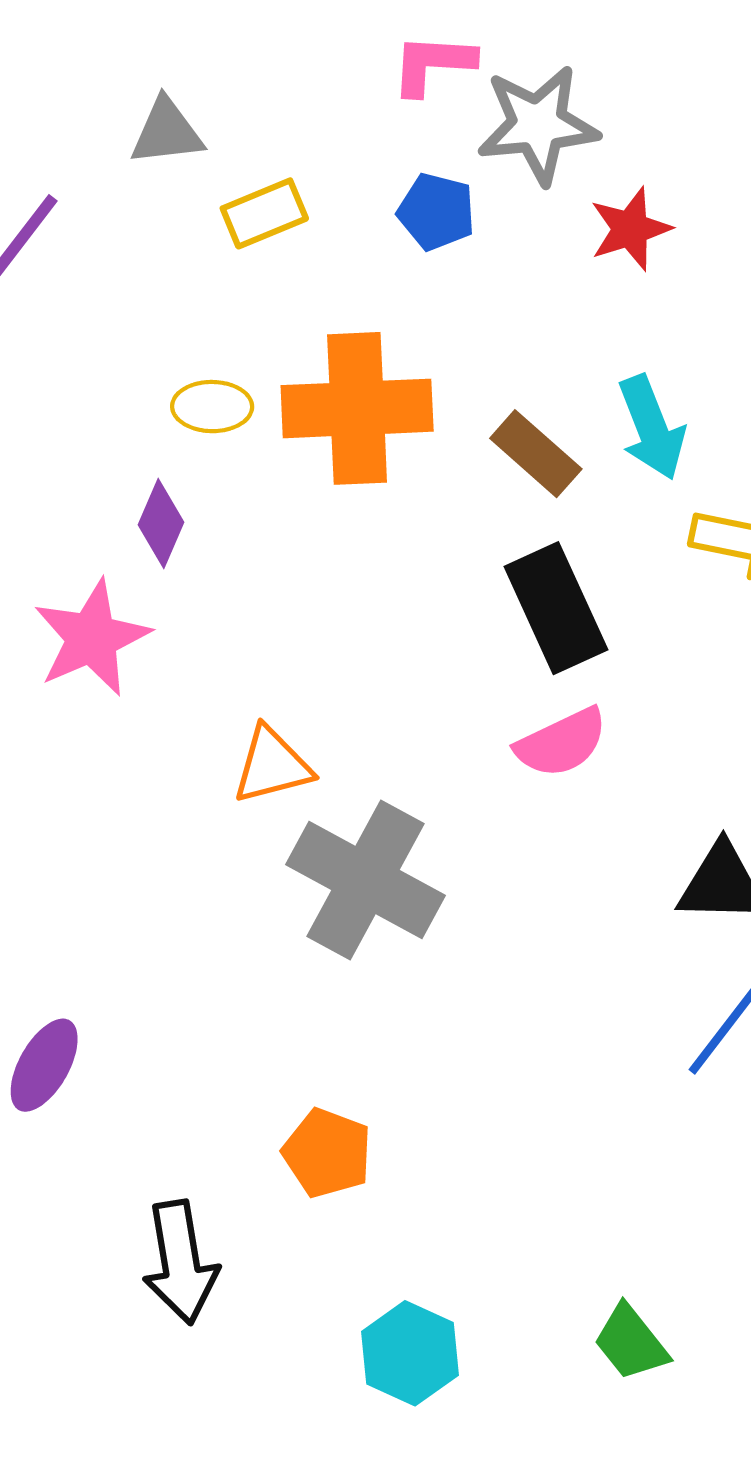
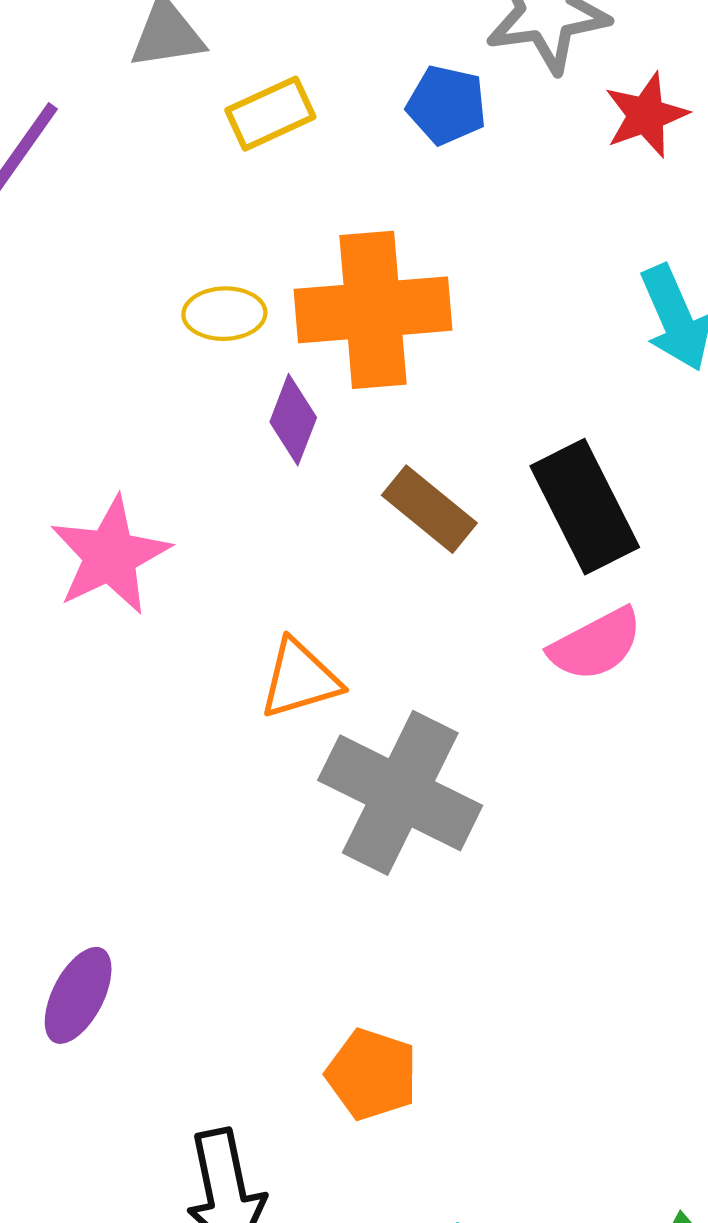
brown rectangle: (536, 454) -> (429, 509), moved
purple diamond: (161, 523) -> (293, 420), moved

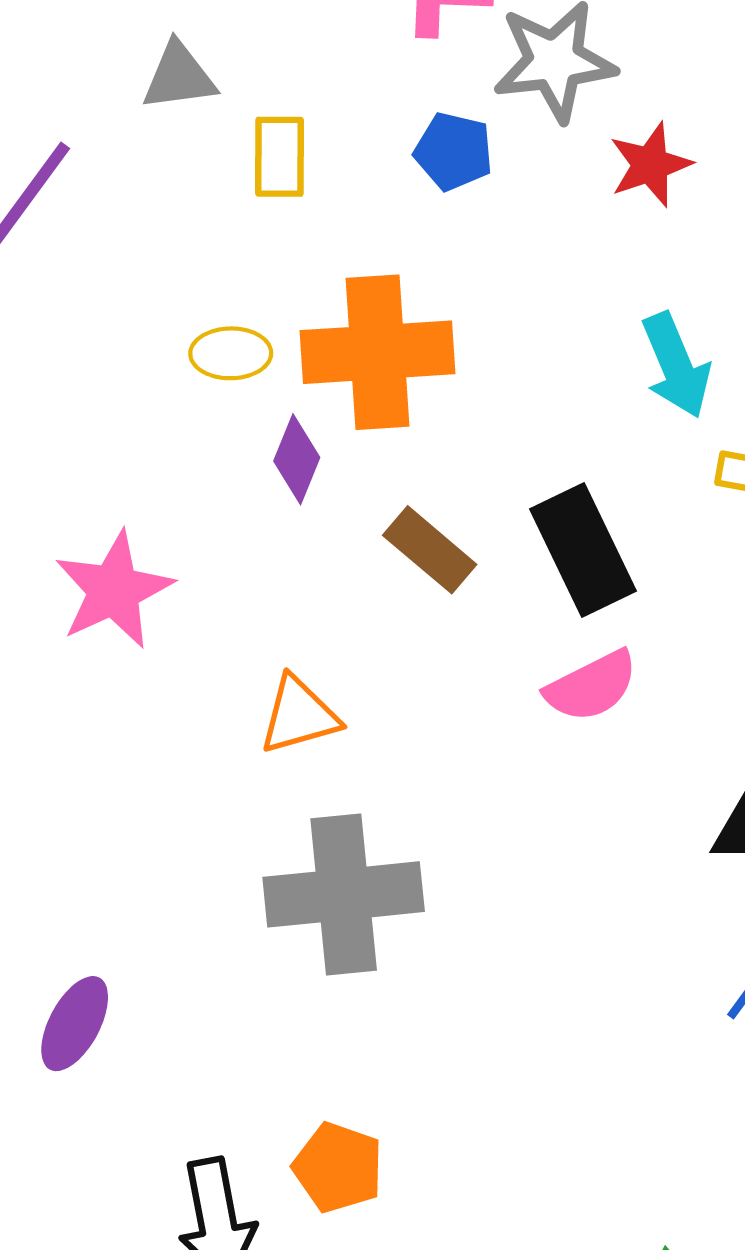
yellow rectangle: (270, 114) -> (279, 157), turned -66
gray cross: (400, 793) -> (344, 894), moved, turned -33
orange pentagon: (372, 1074) -> (338, 1167), moved

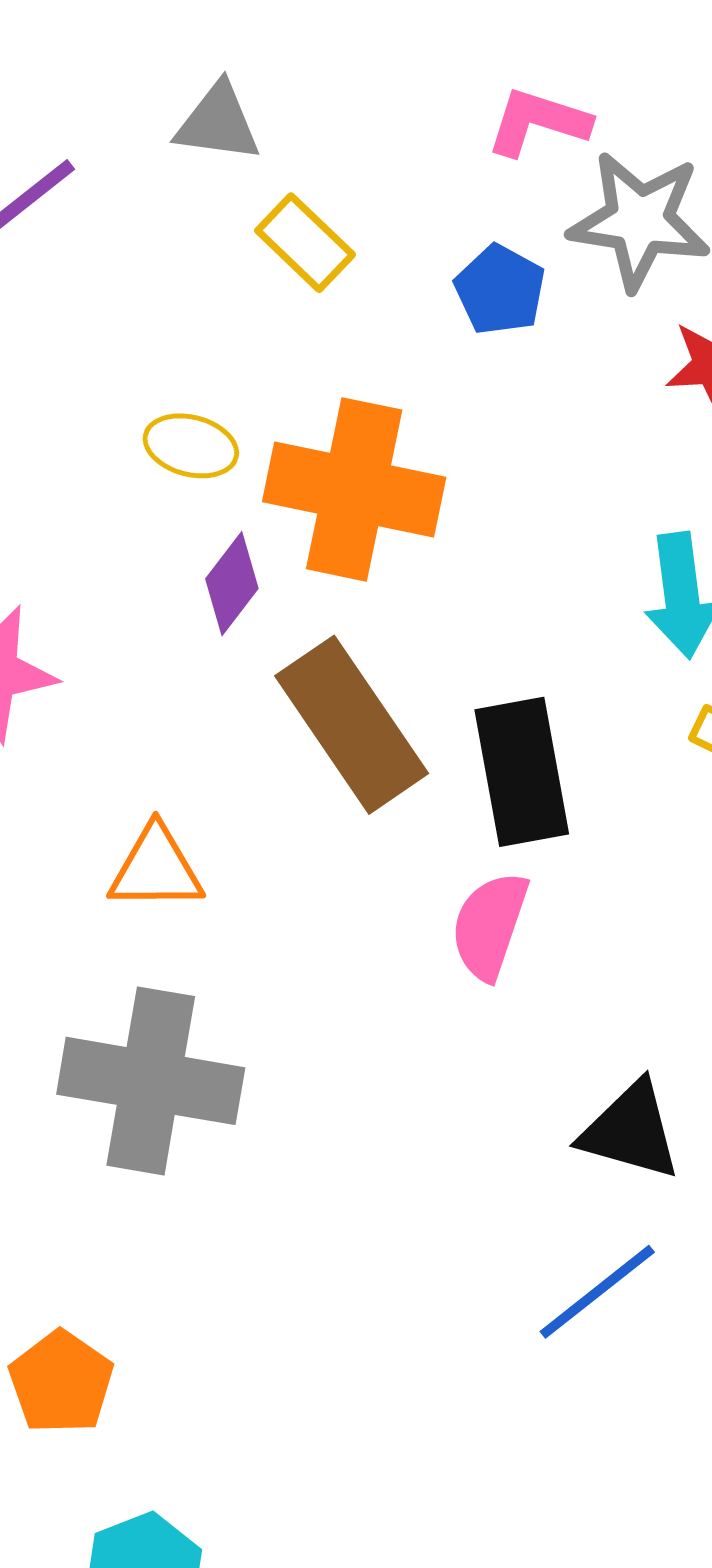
yellow rectangle: (279, 157) -> (305, 243), turned -62
brown rectangle: (430, 550) -> (352, 725), size x1.6
pink semicircle: (592, 686) -> (490, 926), turned 120

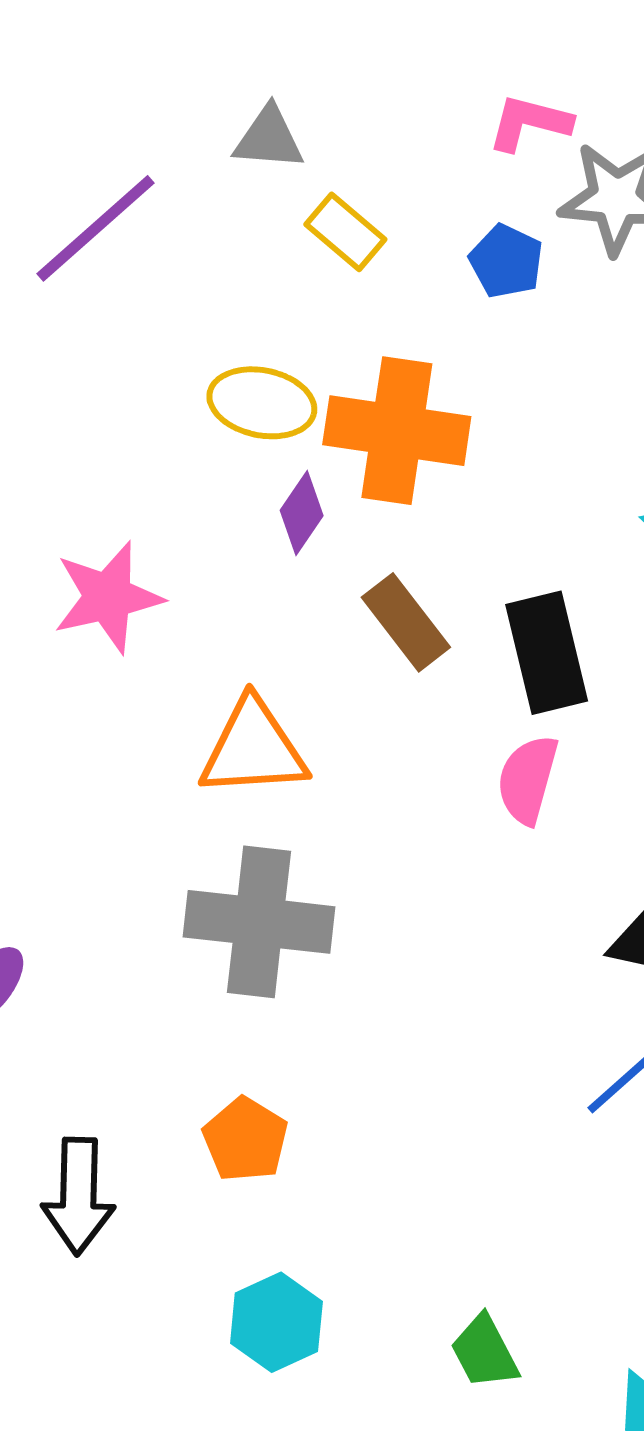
yellow ellipse: (191, 446) -> (262, 403), size x1.4
brown rectangle: (352, 725) -> (406, 622), size x0.7
orange triangle: (156, 868) -> (253, 749), size x1.4
orange pentagon: (61, 1382) -> (245, 1140), moved

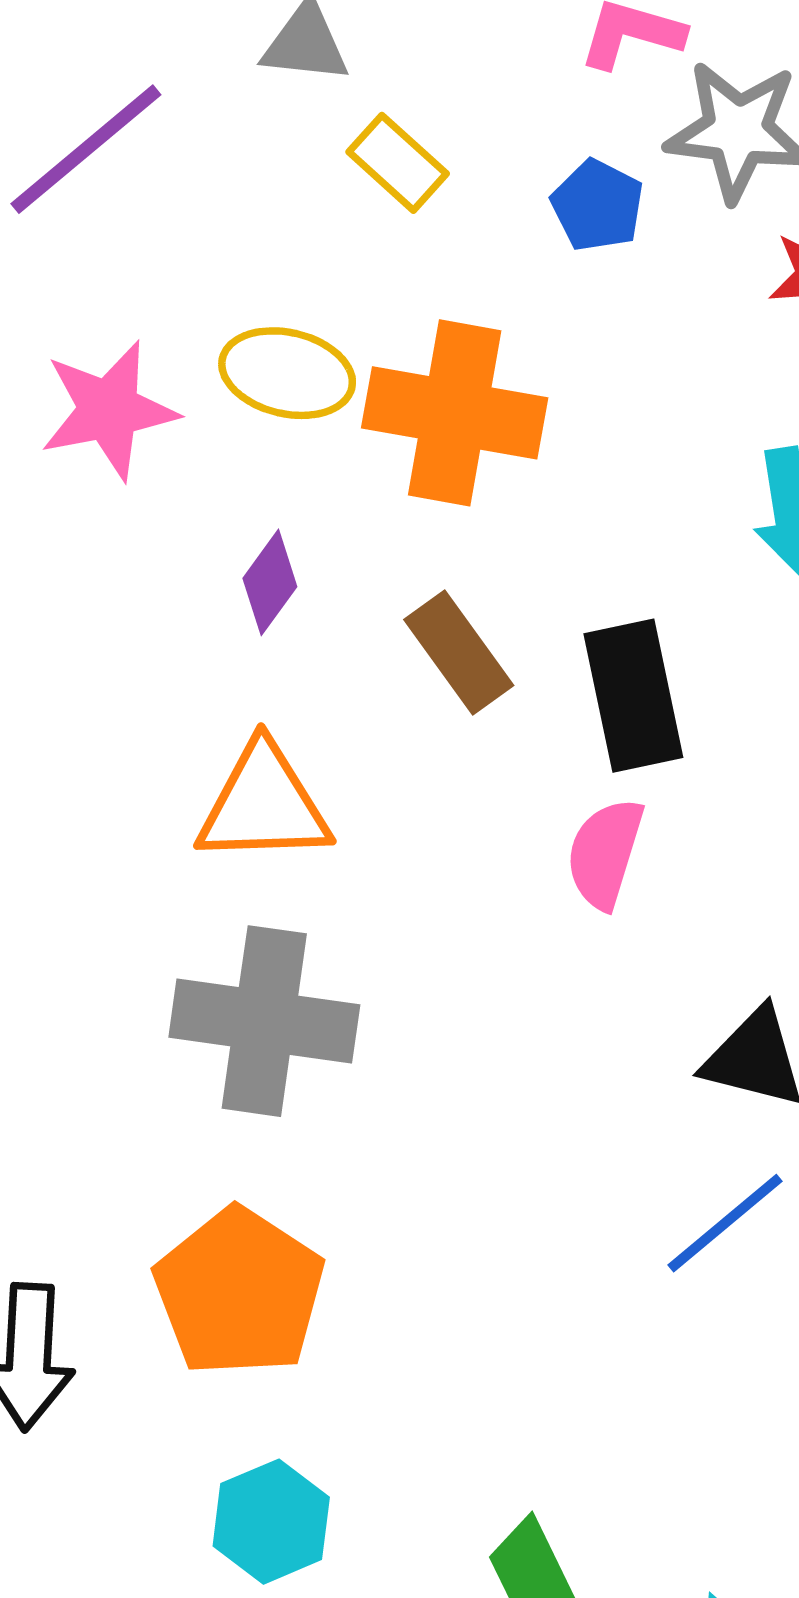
purple diamond: (302, 513) -> (270, 582), moved
pink star: (108, 597) -> (109, 410), moved
orange pentagon: (245, 1140) -> (239, 1292), size x1.6

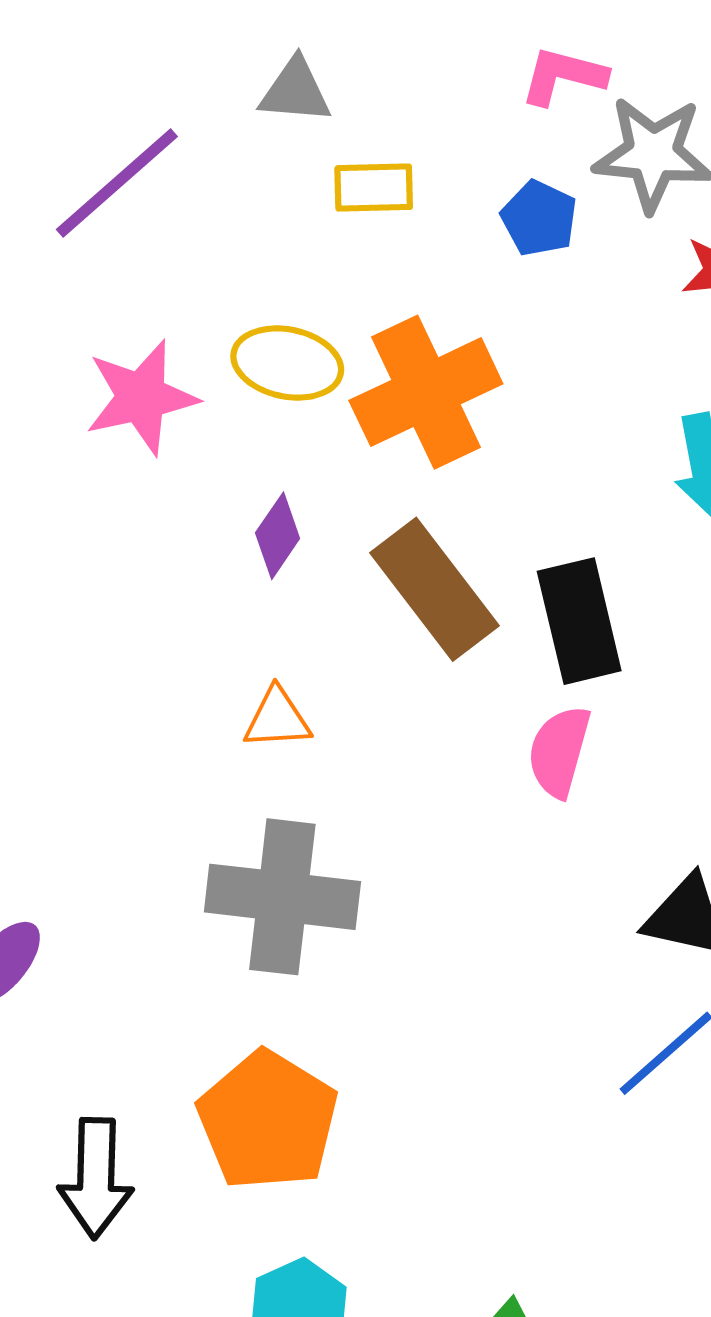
yellow rectangle: (398, 163) -> (374, 188), turned -42
orange cross: (455, 413) -> (426, 392), turned -34
brown rectangle: (459, 653) -> (435, 589), size x1.4
orange triangle: (264, 804) -> (277, 719), size x0.6

